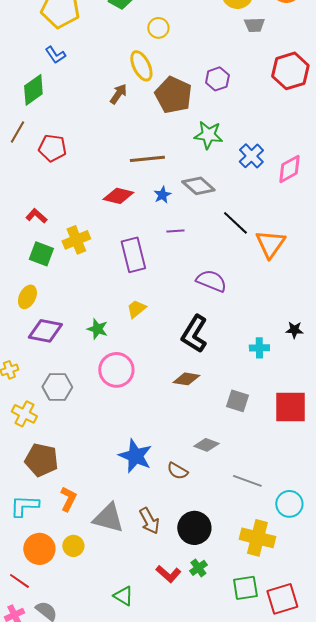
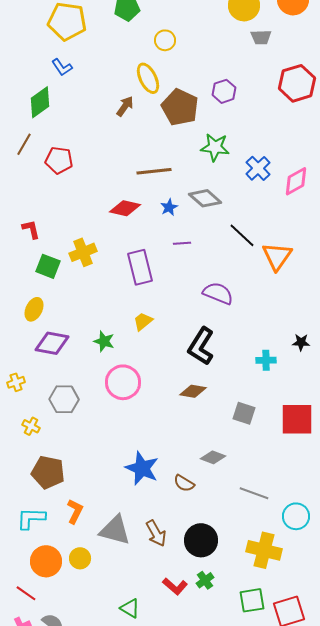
red L-shape: (36, 216) -> (31, 229), moved, turned 35
yellow cross: (24, 414) -> (31, 426), size x0.7

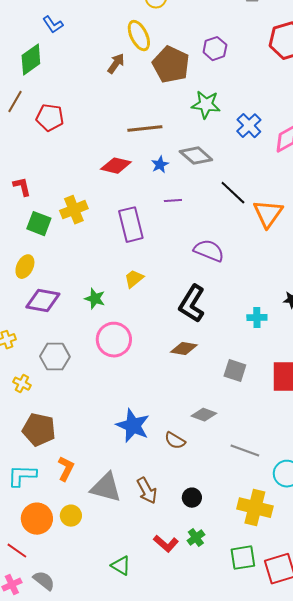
black circle: (201, 540) -> (192, 498), size x0.6

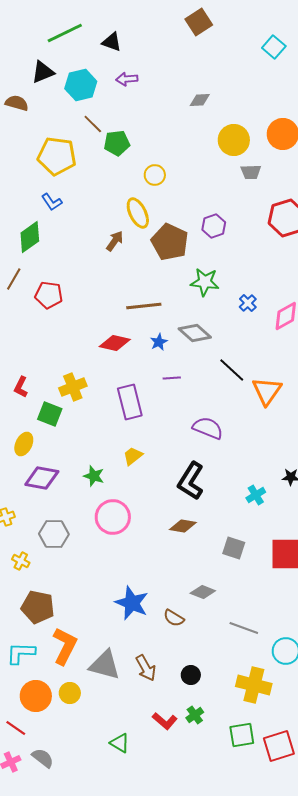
blue cross: (249, 126) -> (248, 303), size x0.7
red L-shape: (22, 187) -> (21, 387), moved, turned -140
green square: (39, 224) -> (50, 414), moved
cyan cross: (257, 318) -> (256, 495), turned -30
orange L-shape: (66, 469) -> (65, 646), size x1.5

